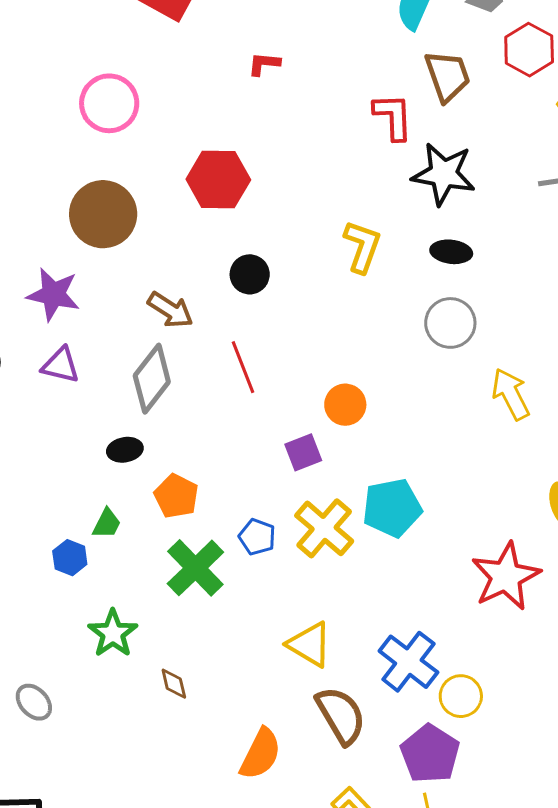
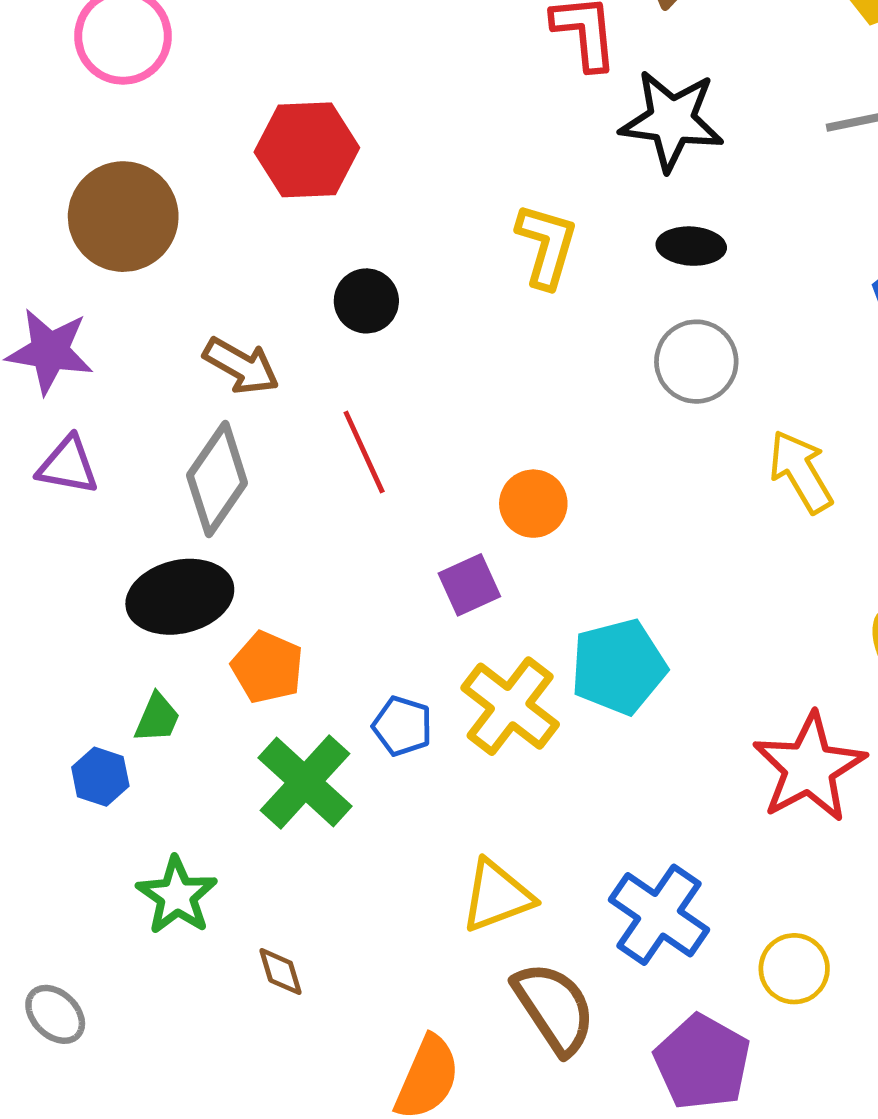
black ellipse: (125, 450) -> (180, 597), size x1.8
yellow triangle: (310, 645) -> (497, 896), turned -48
yellow circle: (461, 696) -> (794, 969), moved

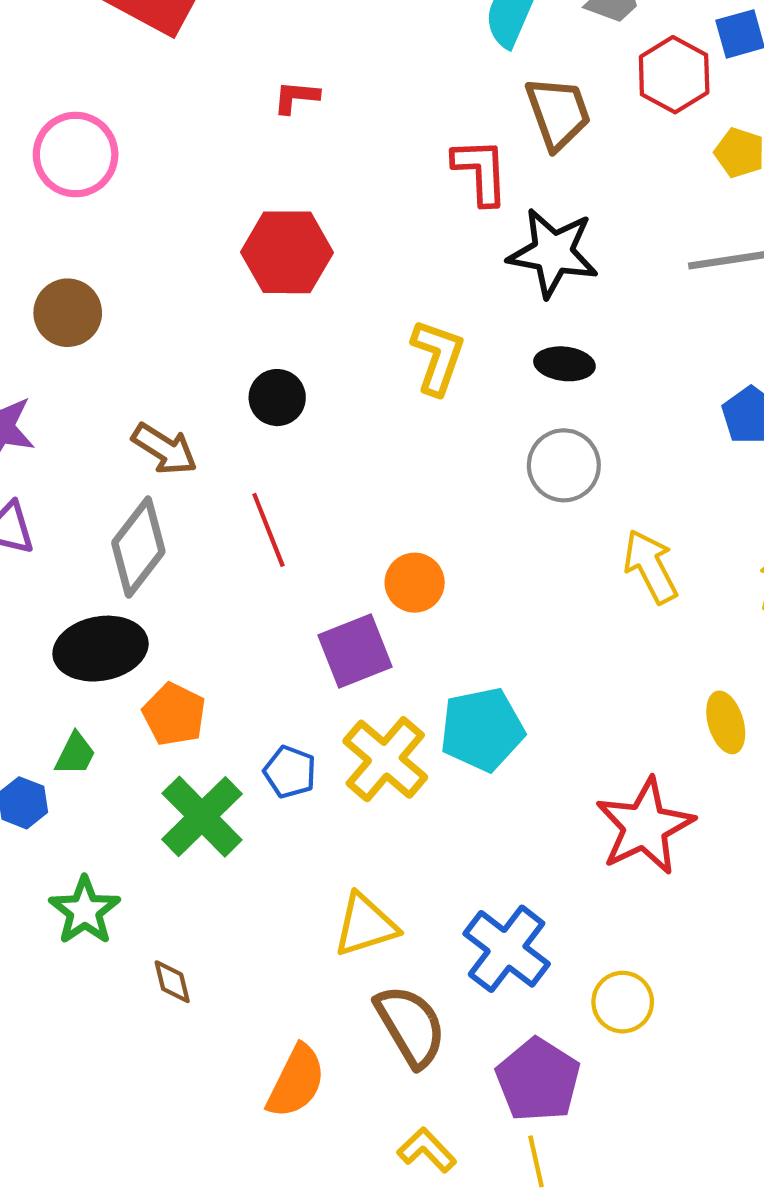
red hexagon: (307, 150) -> (287, 252), moved
brown circle: (123, 217) -> (68, 313), size x0.7
purple square: (469, 585) -> (355, 651), size x1.4

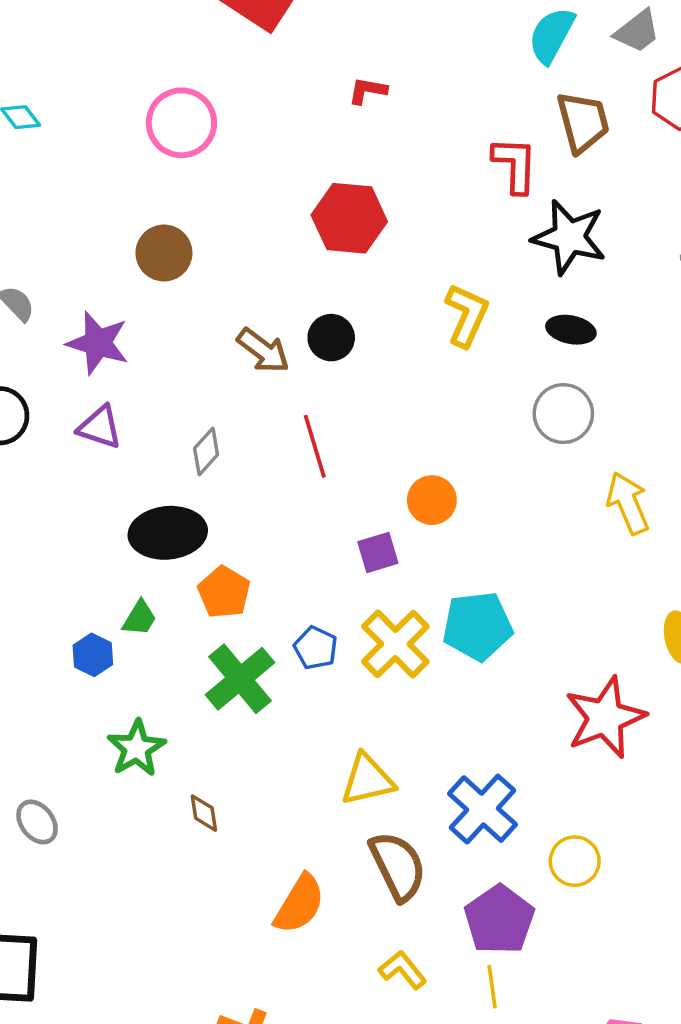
brown arrow: (165, 449) -> (263, 351), moved
gray diamond: (138, 547) -> (206, 452), size x0.6
purple square: (355, 651) -> (378, 552), size x0.7

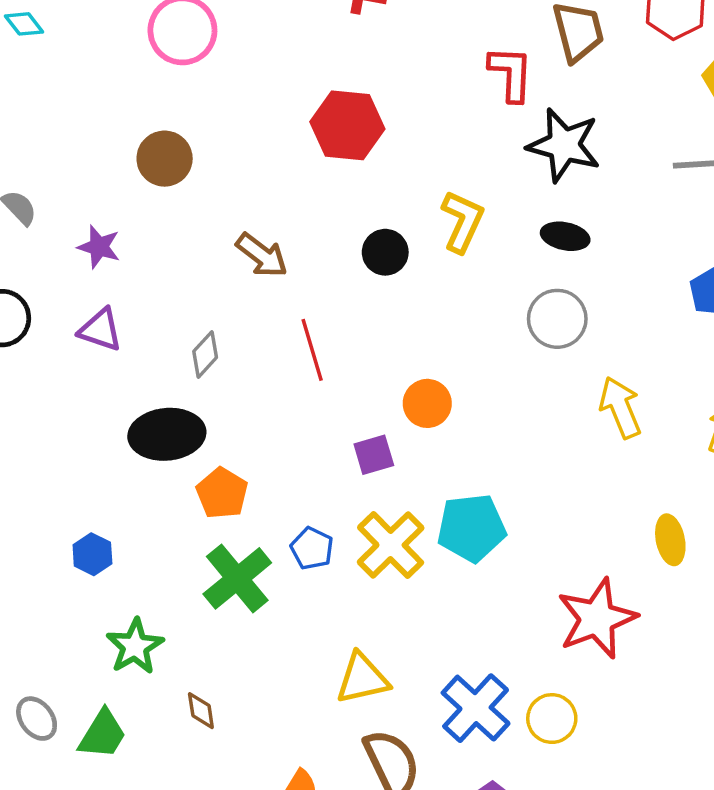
black circle: (331, 338) -> (385, 252), moved
purple star: (98, 343) -> (99, 247), size x0.7
green trapezoid: (140, 618) -> (102, 734), moved, size x1.4
yellow circle: (575, 861) -> (552, 719), moved

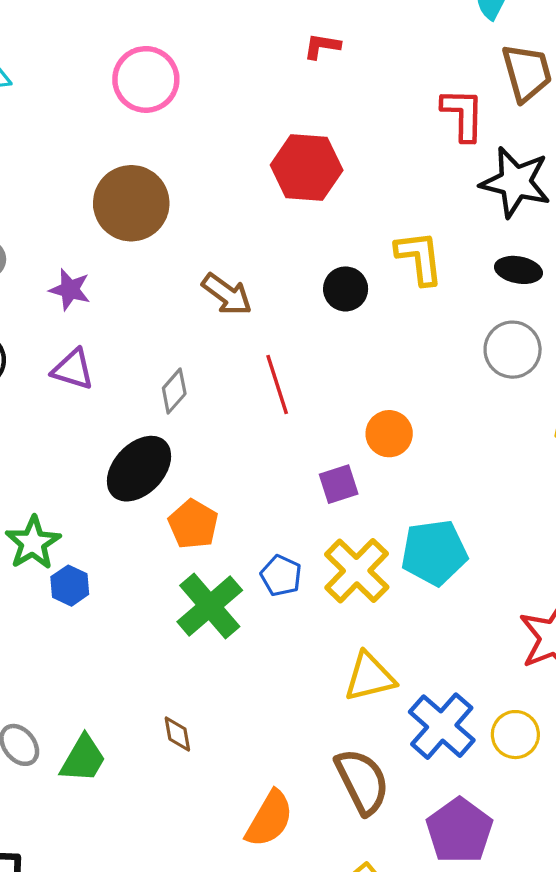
brown circle: (165, 159) -> (131, 203), size x1.4
yellow L-shape: (462, 221) -> (419, 258), turned -30
black ellipse: (167, 434) -> (139, 469), turned -40
green star: (135, 646) -> (33, 543), moved
yellow triangle: (362, 679) -> (370, 677), moved

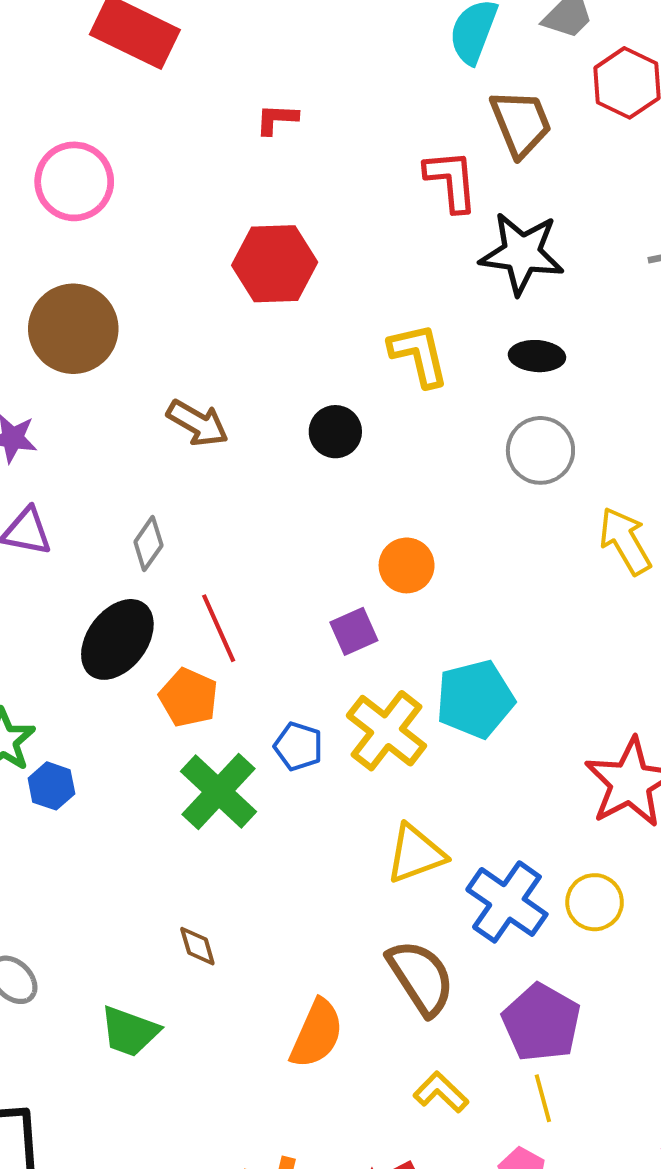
black circle: (346, 289) -> (335, 432), moved
red line: (277, 384) -> (219, 628), moved
green trapezoid: (83, 759) -> (130, 1031), moved, turned 86

